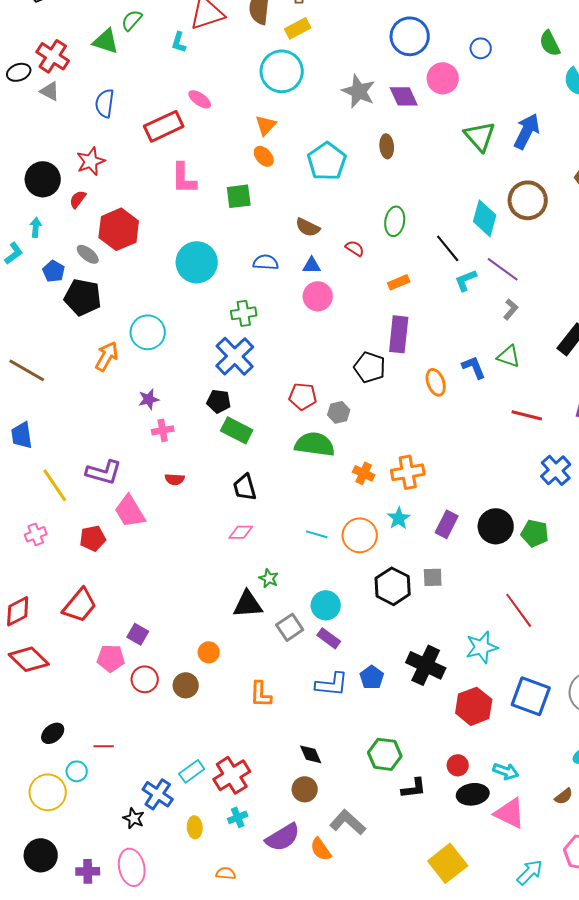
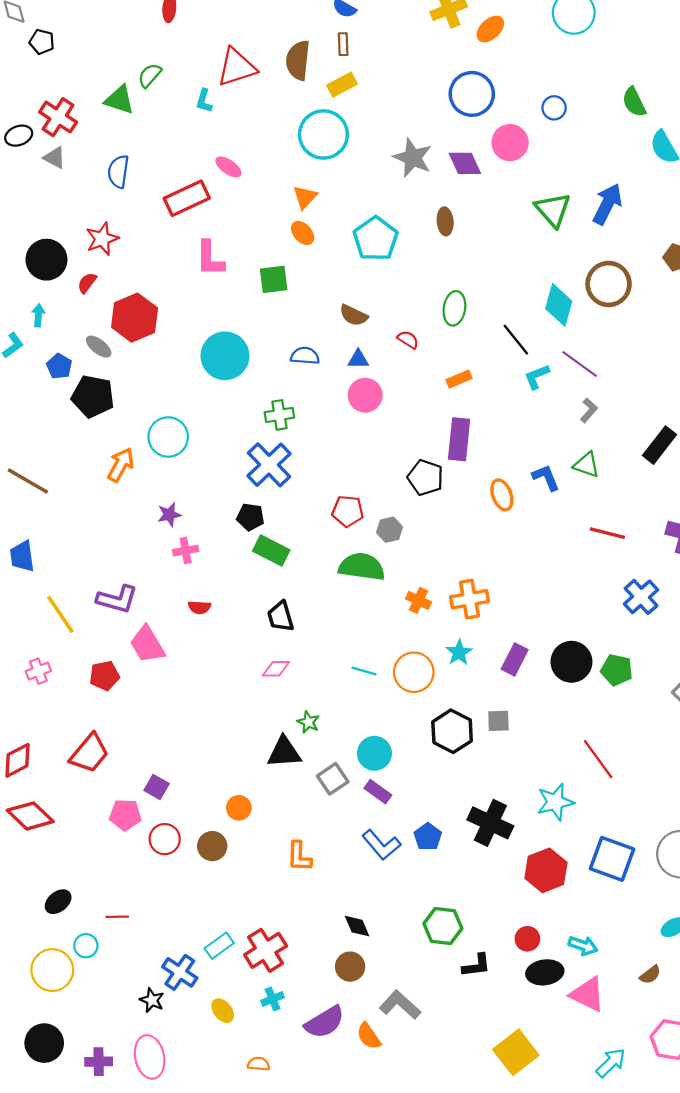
blue L-shape: (332, 684) -> (381, 845), turned 44
yellow ellipse: (195, 827) -> (223, 1011), turned -35

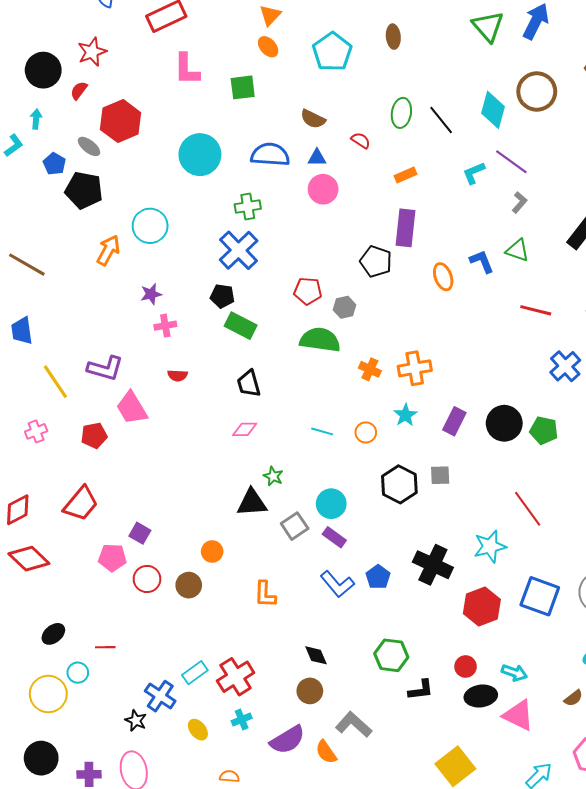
black line: (516, 340) -> (441, 120), moved
blue semicircle: (305, 356) -> (270, 155), size x1.5
orange circle: (414, 672) -> (366, 432), size x0.6

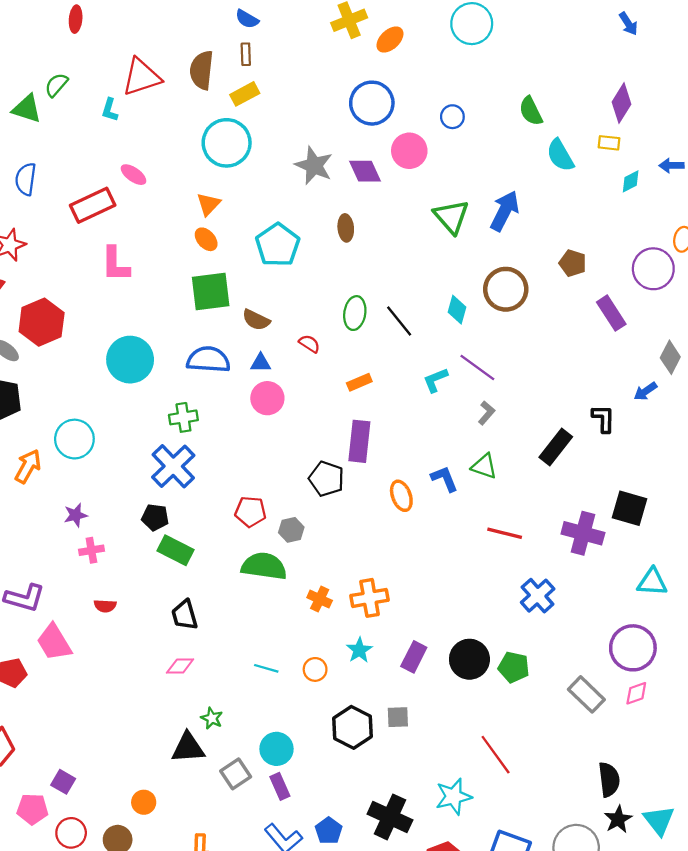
green square: (243, 87) -> (211, 291), moved, size x1.4
cyan diamond: (493, 110) -> (457, 310), size x0.7
purple rectangle: (334, 537) -> (280, 786), turned 30

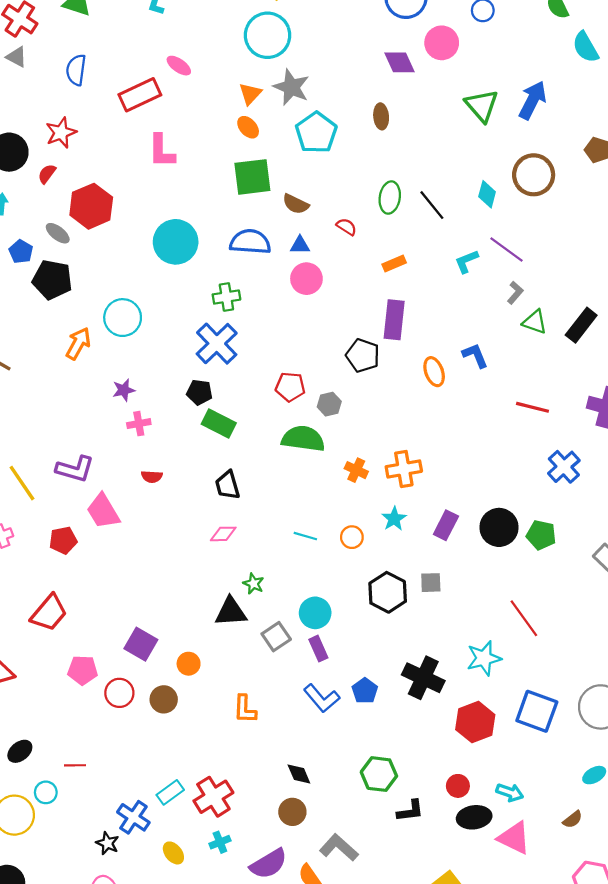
gray star: (314, 165) -> (291, 87), moved
green triangle: (484, 466) -> (535, 322), moved
purple square: (63, 782) -> (141, 644), moved, size x1.4

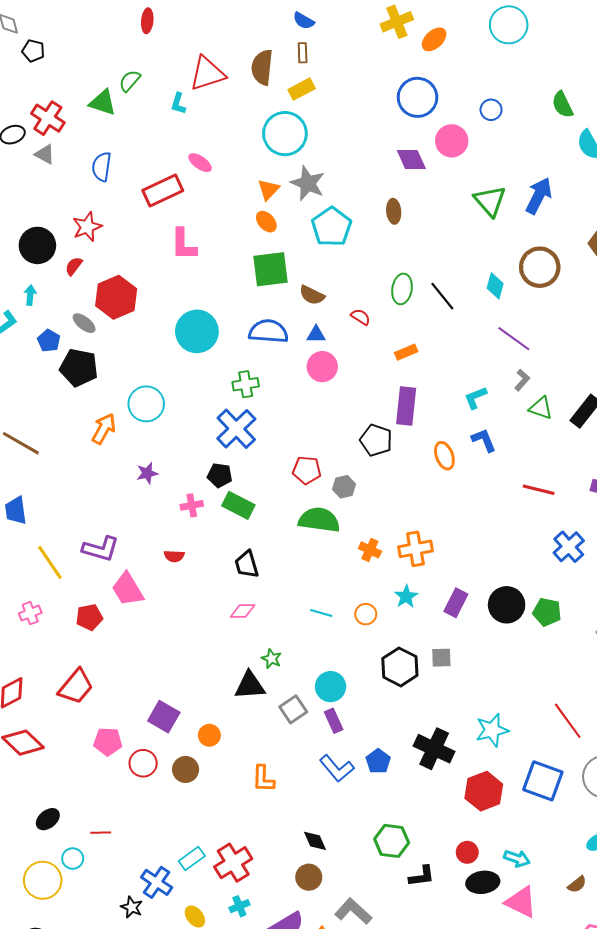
cyan L-shape: (467, 261) -> (476, 398), moved
pink cross: (139, 424) -> (192, 505), moved
red line: (524, 618) -> (568, 721), moved

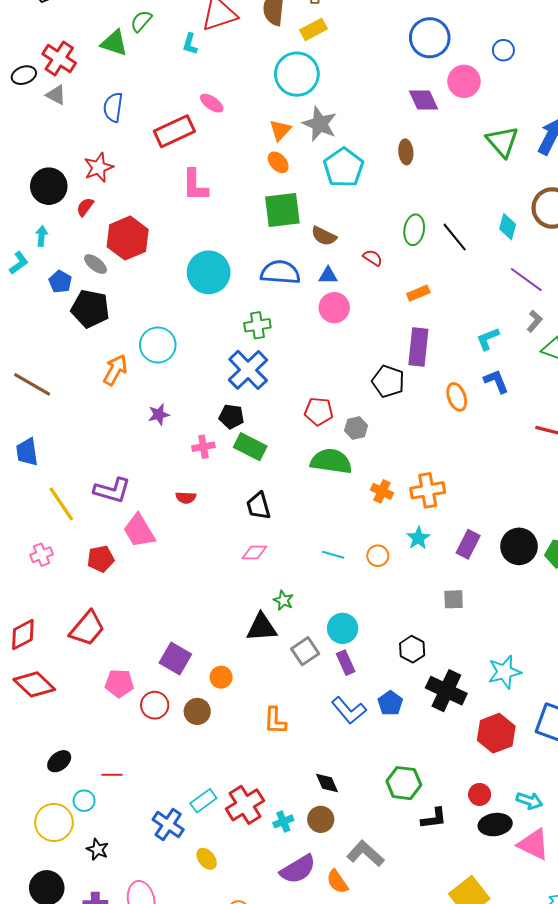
black hexagon: (400, 667) -> (412, 649), moved, size x0.7
cyan cross: (239, 906) -> (283, 821), moved
black star: (132, 907) -> (98, 849), moved

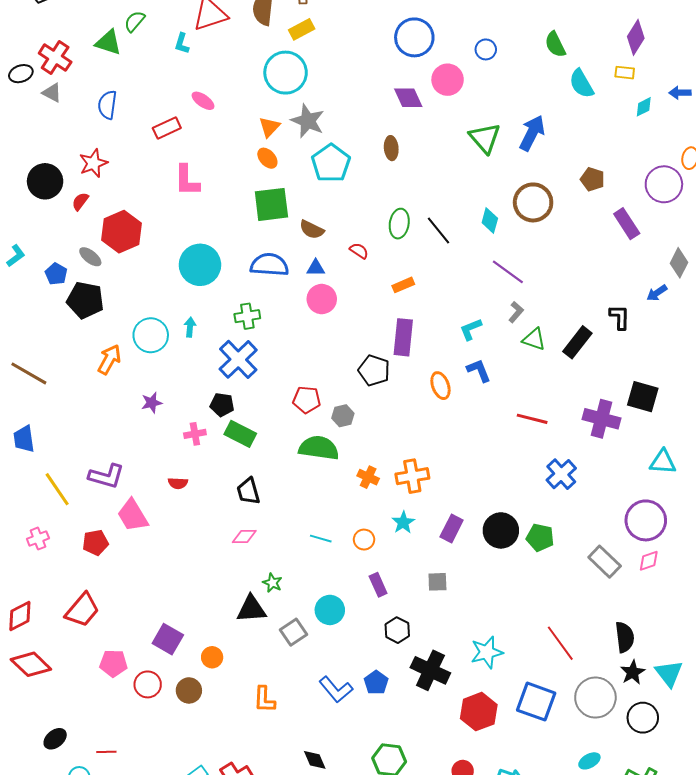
red rectangle: (174, 131) -> (167, 128), size x0.7
cyan arrow: (42, 236) -> (190, 327), moved
purple rectangle: (346, 663) -> (378, 585), moved

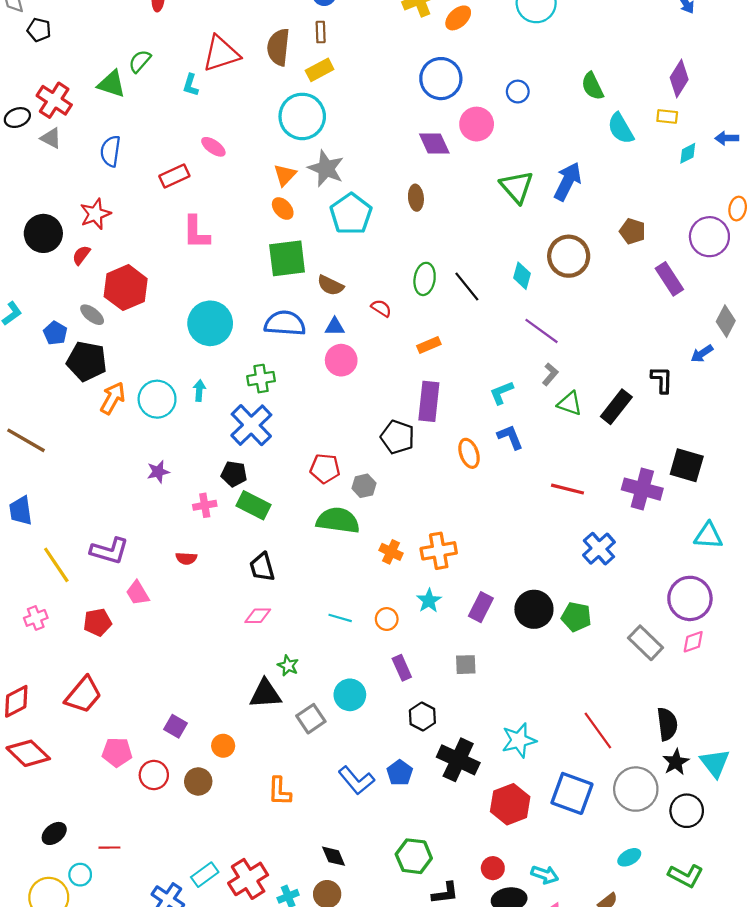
orange arrow: (109, 359) -> (113, 398), moved
pink trapezoid: (133, 515) -> (138, 593), size x0.7
purple square: (168, 639) -> (175, 726), size x0.7

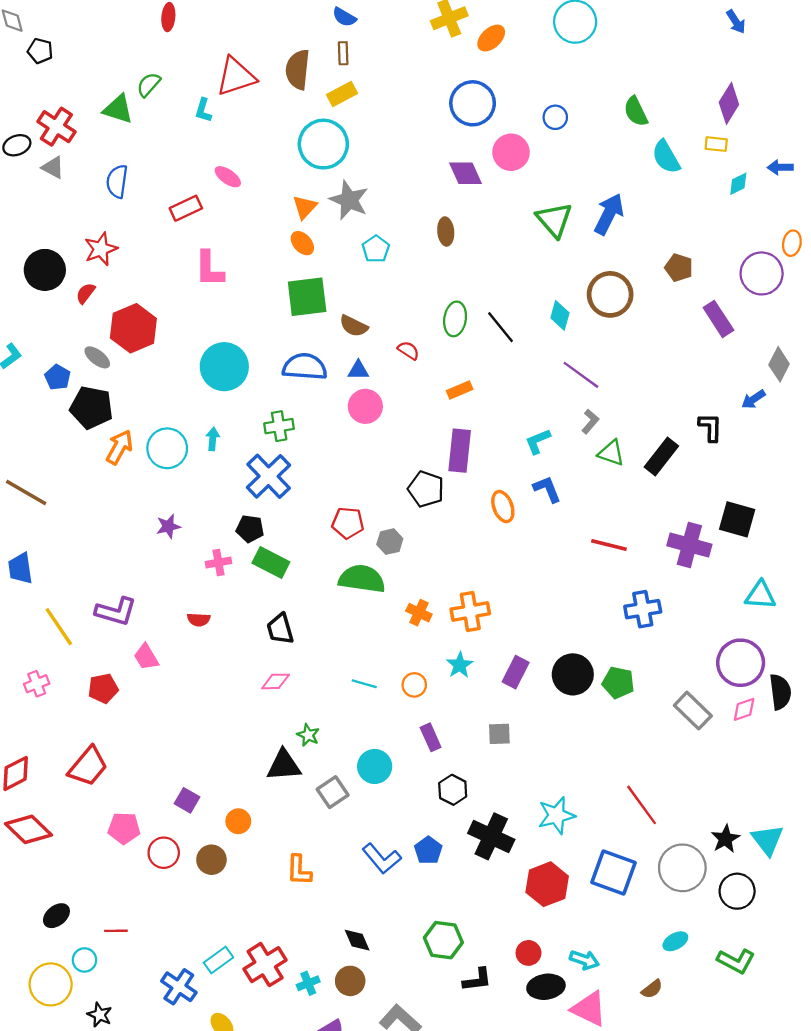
cyan pentagon: (351, 214) -> (376, 249), size x0.6
blue cross: (599, 549) -> (643, 609), turned 32
black semicircle: (667, 724) -> (780, 692), moved

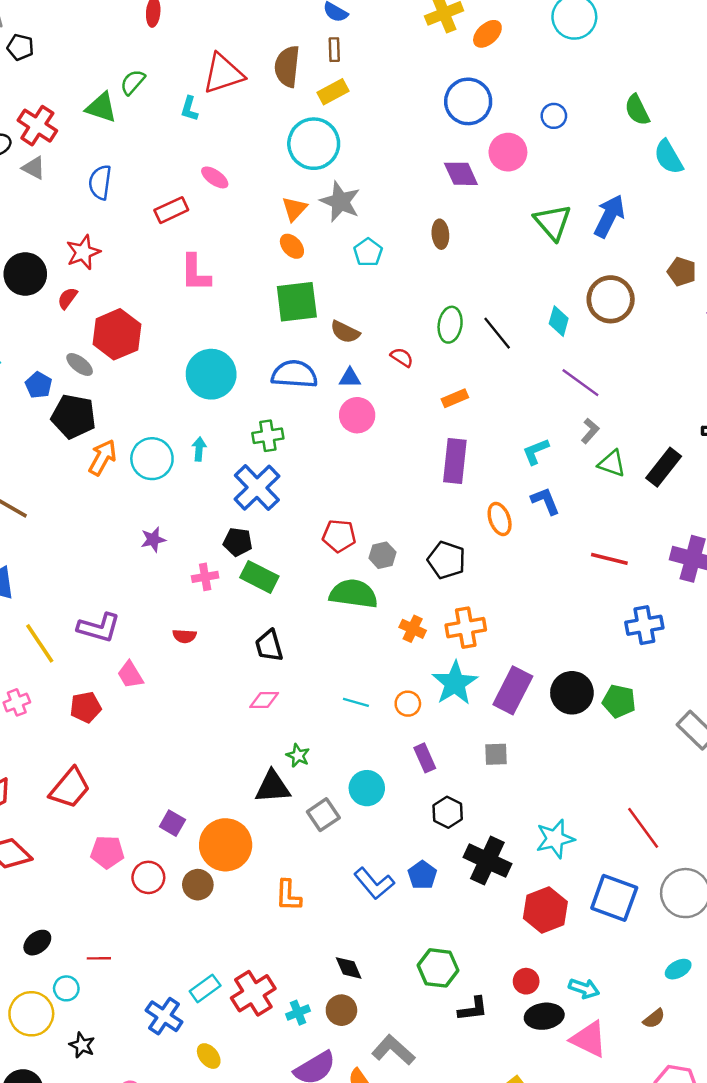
black pentagon: (426, 489) -> (446, 560), moved
cyan star: (460, 665) -> (455, 683), size x1.6
purple rectangle: (516, 672) -> (513, 690), size x1.4
orange circle: (238, 821) -> (226, 845), size x2.0

